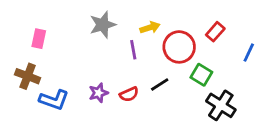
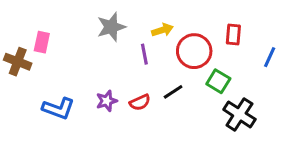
red rectangle: (215, 32) -> (233, 35), turned -36
brown cross: (28, 76) -> (18, 62), moved

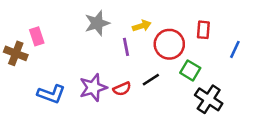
pink rectangle: (42, 42) -> (37, 36), turned -30
purple star: (107, 101) -> (93, 88), size x1.5

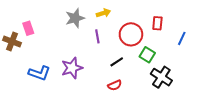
yellow arrow: (142, 26) -> (103, 13), moved
red semicircle: (122, 89) -> (115, 85), moved

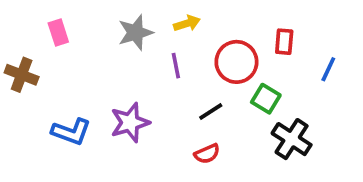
pink rectangle: (28, 28) -> (58, 33), moved

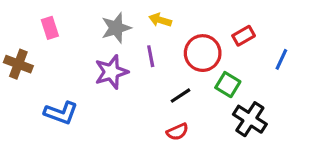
yellow arrow: (187, 23) -> (160, 20), turned -145
red rectangle: (284, 42) -> (244, 36), turned 55
purple star: (130, 123) -> (111, 72), moved

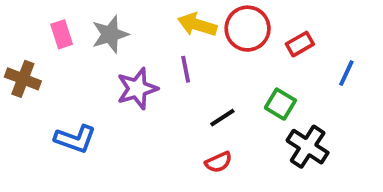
yellow arrow: (160, 20) -> (197, 25), size x1.4
gray star: (116, 28) -> (110, 34), moved
red circle: (203, 53) -> (248, 29), moved

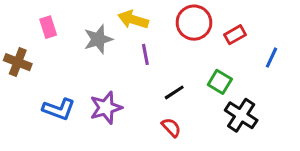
yellow arrow: (197, 25) -> (133, 20), moved
gray star: (110, 34) -> (98, 39), moved
purple star: (137, 89) -> (106, 108), moved
red semicircle: (218, 162) -> (171, 127), turned -110

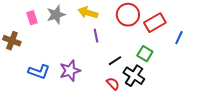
red rectangle: (235, 35) -> (155, 23), size x1.5
gray star: (98, 39) -> (56, 15), moved
black cross: (241, 115) -> (134, 76), moved

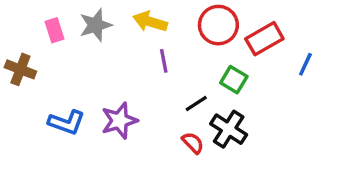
green square: (145, 54) -> (234, 80), moved

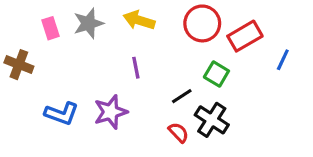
purple line: (164, 61) -> (136, 68), moved

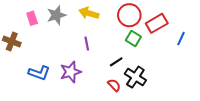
green square: (216, 74) -> (133, 39), moved

